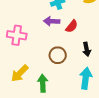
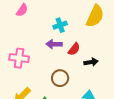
black arrow: (87, 49) -> (91, 62), moved, turned -88

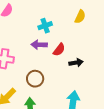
yellow semicircle: (95, 16) -> (80, 17), size x0.6
brown circle: (60, 78) -> (35, 79), moved

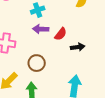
cyan cross: (45, 26) -> (38, 10), moved

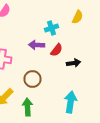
cyan cross: (38, 10) -> (52, 28), moved

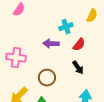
red semicircle: (56, 50) -> (79, 45), moved
black arrow: (74, 63) -> (78, 68), moved, turned 64

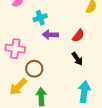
cyan cross: (66, 27) -> (40, 18), moved
brown circle: (47, 78) -> (34, 69), moved

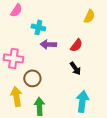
cyan cross: (40, 18) -> (38, 27), turned 32
yellow arrow: (18, 87) -> (16, 96), turned 126

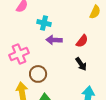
pink cross: (13, 58) -> (19, 54), turned -30

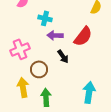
red semicircle: (82, 41) -> (83, 36), size x1.5
black arrow: (81, 64) -> (63, 56), moved

